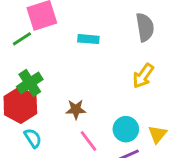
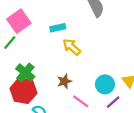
yellow arrow: (143, 76) -> (72, 47), moved, turned 114

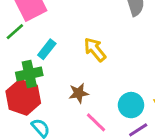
cyan rectangle: (58, 28) -> (47, 49), moved, turned -48
green cross: (25, 73) -> (29, 74), turned 30

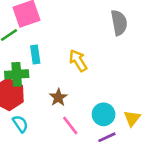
cyan rectangle: (47, 49) -> (35, 55), turned -54
brown star: (79, 93) -> (58, 97), turned -30

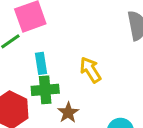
green cross: (17, 74) -> (45, 90), moved

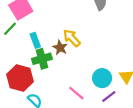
brown star: (68, 113) -> (60, 48), moved

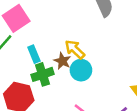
cyan circle: (102, 78) -> (81, 70), moved

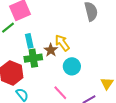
cyan circle: (81, 70) -> (72, 66), moved

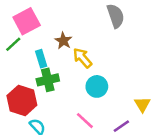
brown star: (51, 50) -> (63, 41), moved

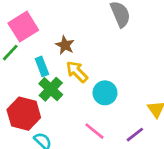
yellow arrow: (82, 58) -> (77, 72), moved
green cross: (48, 80) -> (51, 89), turned -30

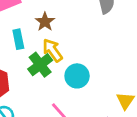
green cross: (51, 89) -> (40, 65), moved

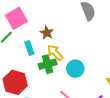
green cross: (40, 65) -> (48, 64), turned 30

